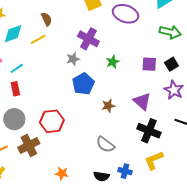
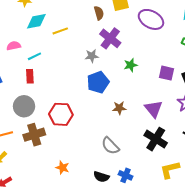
brown semicircle: (47, 19) -> (99, 13), moved
yellow L-shape: (154, 160) -> (170, 170), moved

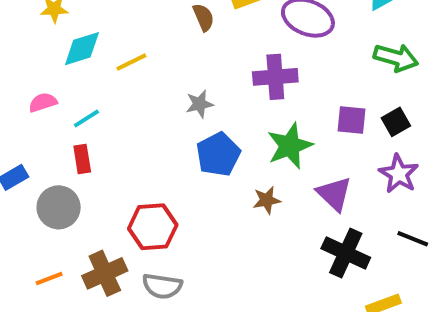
purple cross: (110, 38) -> (275, 77), moved, turned -35
green star: (131, 65) -> (290, 146), moved, size x1.6
gray circle: (24, 106) -> (59, 207), moved
gray semicircle: (110, 146) -> (162, 286), moved, turned -30

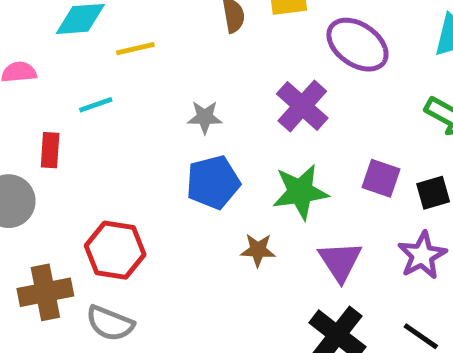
purple cross: (275, 77) -> (302, 106), turned 33
cyan line: (86, 118) -> (96, 105), moved

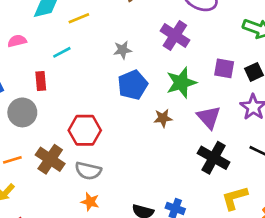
brown cross: (45, 292) -> (50, 159), turned -36

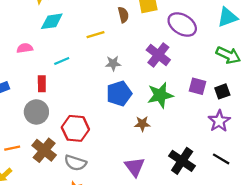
yellow line: (79, 18) -> (96, 35), moved
gray circle: (22, 112) -> (36, 112), moved
purple triangle: (209, 117) -> (135, 167), moved

